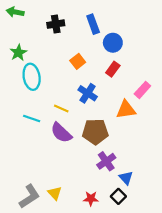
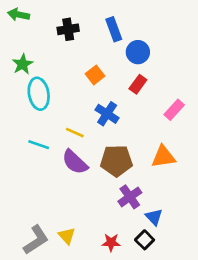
orange triangle: (126, 110) -> (163, 157), moved

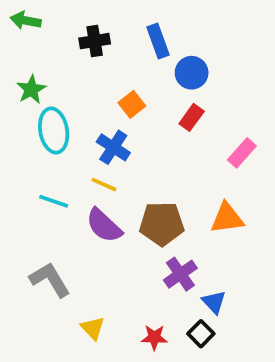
blue cross: (107, 114) -> (113, 147), moved
gray L-shape: (36, 240) -> (50, 280), moved, turned -88

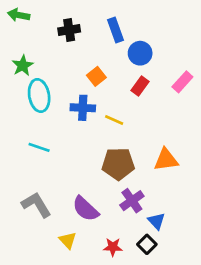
blue cross: (113, 147) -> (83, 108), turned -30
pink rectangle: (242, 153) -> (182, 82), moved
yellow line: (104, 185) -> (114, 120), moved
purple semicircle: (104, 226) -> (85, 209), moved

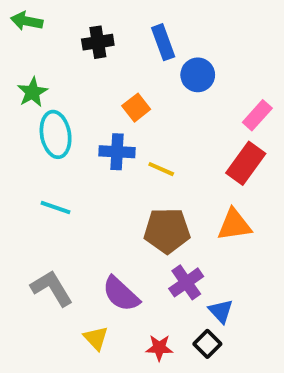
red rectangle: (140, 86) -> (246, 163), moved, size x1.5

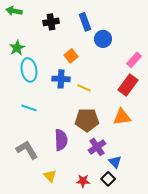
purple semicircle: (121, 294) -> (61, 140), moved, turned -135

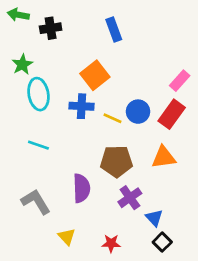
black cross: (51, 22) -> (51, 28), moved
blue circle: (103, 39) -> (138, 112), moved
orange square: (71, 56) -> (95, 75), size x1.5
black square: (108, 179) -> (162, 242), moved

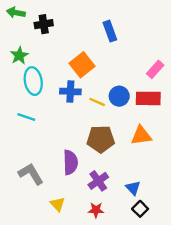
blue rectangle: (114, 30) -> (110, 31), moved
red rectangle: (172, 114) -> (148, 98), turned 55
cyan line: (38, 145) -> (26, 117), moved
purple cross: (130, 198) -> (98, 181), moved

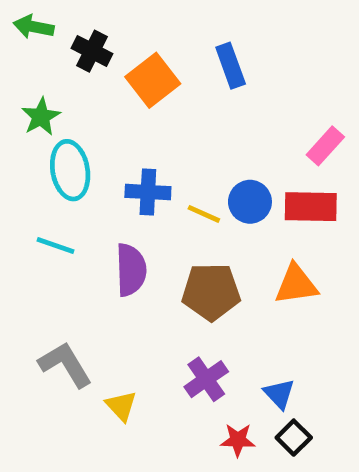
black cross: (44, 24) -> (92, 51), turned 36
orange square: (82, 65) -> (153, 80), moved
purple semicircle: (70, 162) -> (131, 270), moved
yellow triangle: (58, 204) -> (121, 406), moved
red star: (96, 210) -> (238, 440), moved

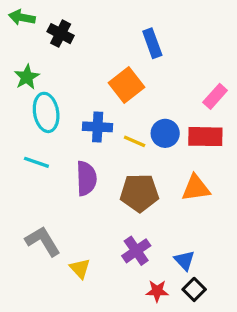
orange square: (153, 80) -> (127, 85), moved

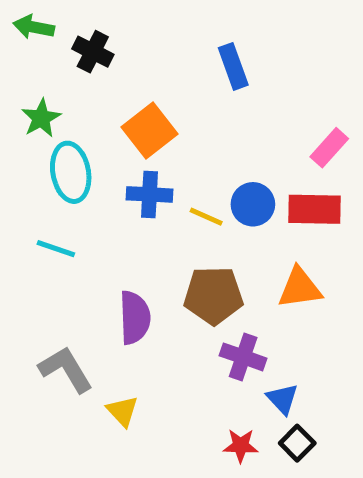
orange square: (127, 85) -> (149, 130), moved
purple semicircle: (86, 178) -> (135, 318), moved
purple cross: (136, 251) -> (243, 357), moved, turned -36

